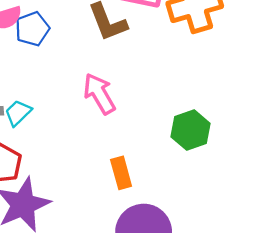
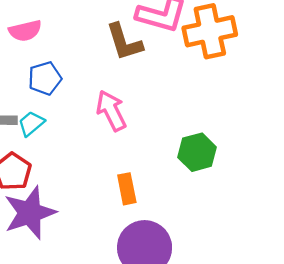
blue pentagon: (32, 29) -> (45, 78), moved

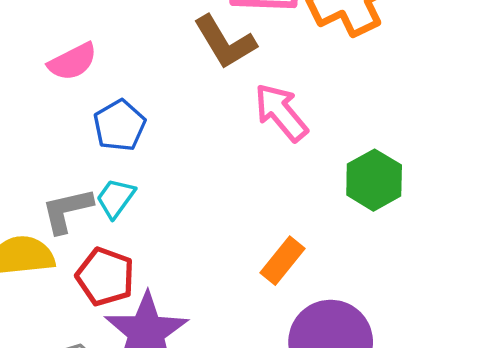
pink arrow: (111, 111) -> (281, 112), moved
orange rectangle: (127, 189) -> (283, 261), turned 64

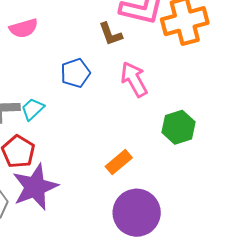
brown L-shape: (225, 42) -> (111, 34), size x0.7
blue pentagon: (119, 125) -> (75, 73), moved

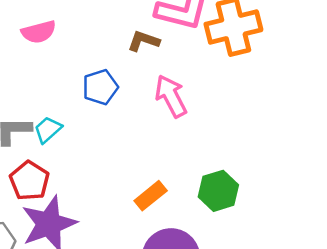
brown L-shape: (111, 34) -> (144, 41), turned 128
green hexagon: (179, 127) -> (218, 191), moved

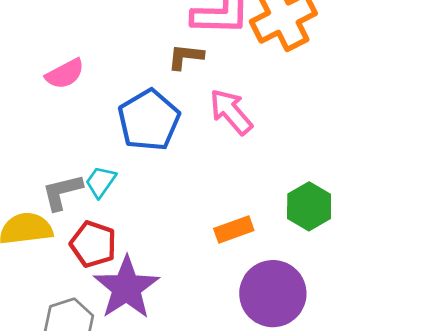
blue pentagon: (100, 87) -> (149, 120), size x1.5
orange rectangle: (151, 196) -> (234, 229), turned 32

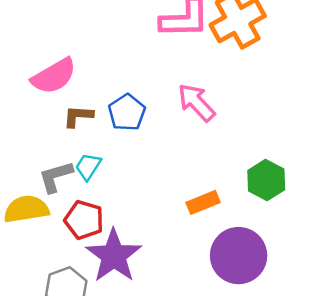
brown L-shape: (186, 57) -> (78, 116), moved
pink semicircle: (65, 74) -> (54, 76), size x1.4
blue pentagon: (149, 120) -> (127, 112), size x0.7

